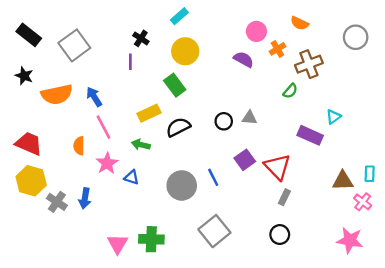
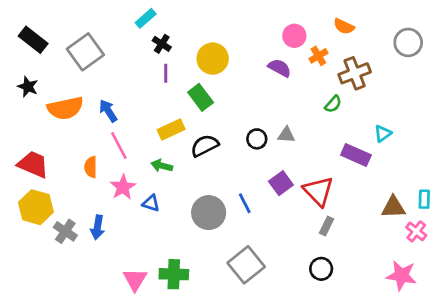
cyan rectangle: (179, 16) -> (146, 18), moved
purple line: (130, 62) -> (166, 73), moved

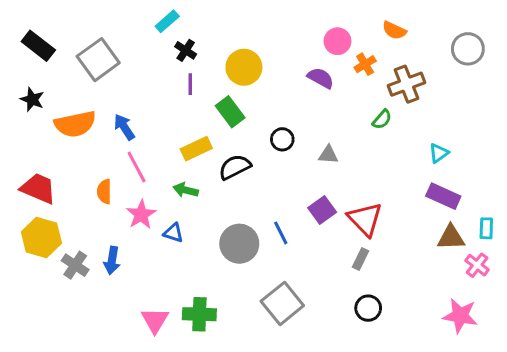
black circle: (257, 139) -> (282, 139), moved
purple rectangle: (356, 155) -> (443, 196), moved
gray rectangle: (326, 226) -> (360, 259), moved

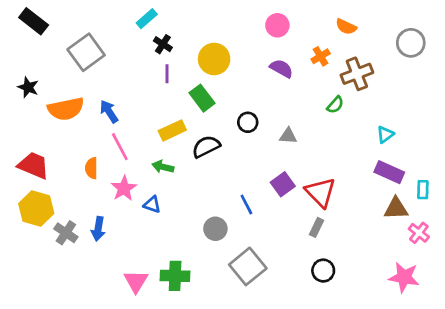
pink circle: (337, 41) -> (277, 25), moved
black rectangle: (38, 46) -> (34, 21), moved
cyan rectangle: (486, 228) -> (423, 190), moved
gray circle: (239, 244) -> (215, 229), moved, size x0.7

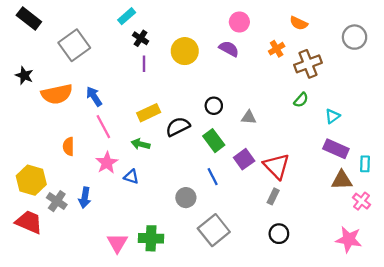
purple semicircle: (281, 68) -> (229, 49), moved
green rectangle: (202, 98) -> (214, 141), moved
green semicircle: (335, 105) -> (301, 100), moved
red trapezoid: (34, 165) -> (29, 222), moved
orange semicircle: (91, 168) -> (68, 146), moved

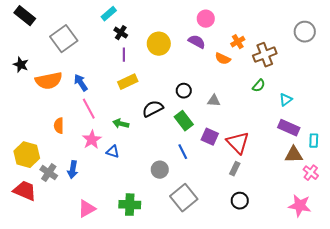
orange semicircle: (299, 23) -> (223, 59), moved
yellow rectangle: (149, 113) -> (128, 82), moved
purple square: (244, 159) -> (210, 137), turned -30
pink triangle: (117, 243) -> (87, 209), moved, turned 30

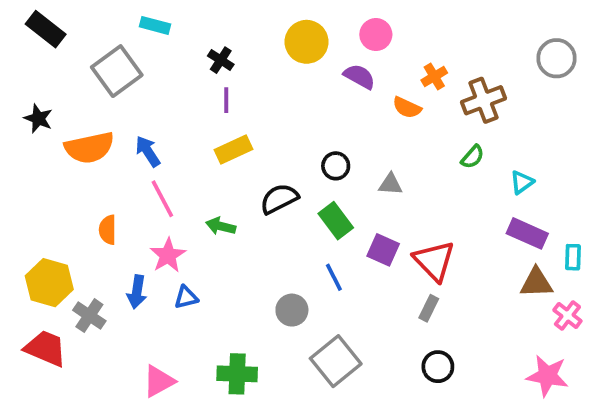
cyan rectangle: (109, 14) -> (155, 25), moved, turned 56
yellow circle: (159, 44) -> (307, 42), moved
blue triangle: (113, 152) -> (186, 297), moved, turned -32
blue arrow: (73, 170) -> (137, 292), moved

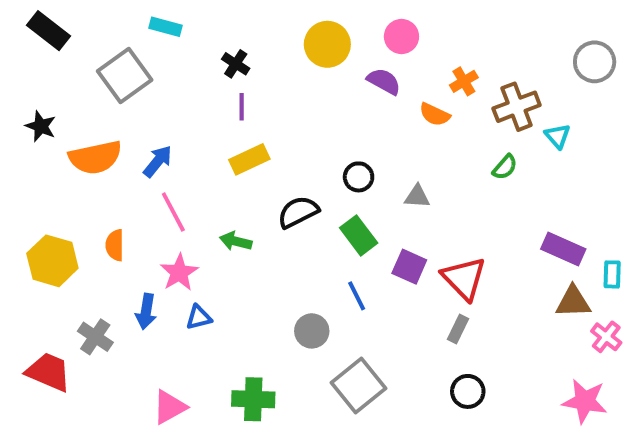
blue arrow: (148, 151) -> (158, 161), turned 72
cyan triangle: (522, 182) -> (557, 136), moved, turned -35
yellow hexagon: (49, 283) -> (52, 261), moved

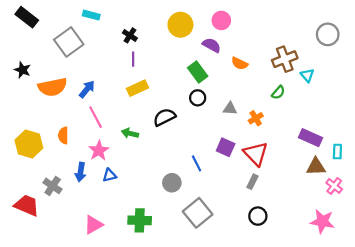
orange cross: (464, 81) -> (256, 118), moved
green rectangle: (359, 235) -> (198, 72), moved

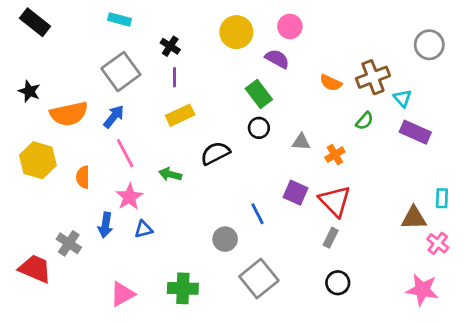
gray square: (69, 42) -> (121, 72), moved
orange semicircle: (240, 63) -> (331, 83), moved
purple rectangle: (311, 138) -> (415, 132), moved
yellow hexagon: (29, 144) -> (38, 160), moved

